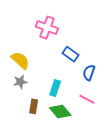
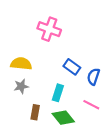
blue rectangle: (70, 54) -> (72, 67), moved
yellow semicircle: (20, 60) -> (21, 64), turned -36

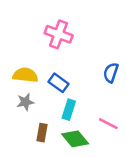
blue rectangle: (72, 67) -> (59, 83), moved
blue semicircle: (93, 77) -> (111, 73), moved

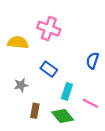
yellow semicircle: (25, 75) -> (18, 42), moved
cyan rectangle: (69, 110) -> (67, 91), moved

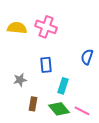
yellow semicircle: (18, 42) -> (17, 28), moved
blue rectangle: (49, 69) -> (46, 65), turned 49
pink line: (90, 103) -> (82, 111), moved

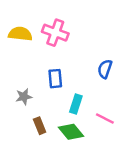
brown rectangle: (33, 104) -> (40, 126), turned -32
pink line: (82, 111) -> (105, 118), moved

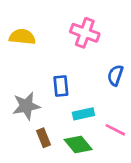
pink cross: (55, 33) -> (85, 33), moved
gray star: (24, 97) -> (26, 106), size x1.5
cyan rectangle: (76, 104) -> (83, 114), turned 60

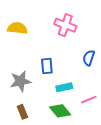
pink line: (115, 130) -> (89, 100), turned -49
brown rectangle: (44, 138) -> (22, 112), moved

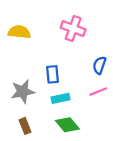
cyan rectangle: (64, 87) -> (61, 98), moved
pink line: (89, 100) -> (98, 92), moved

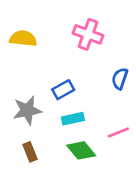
blue rectangle: (52, 74) -> (63, 90), turned 66
pink line: (98, 92) -> (118, 132), moved

